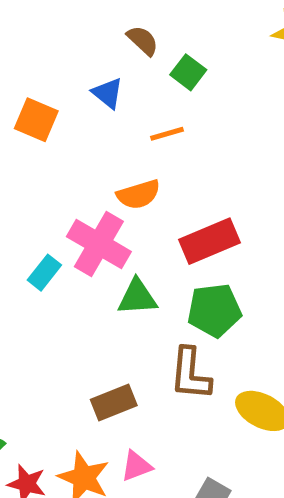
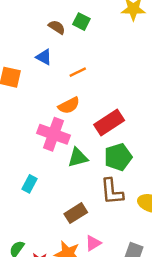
green square: (188, 72) -> (81, 22), moved
cyan rectangle: (44, 273) -> (30, 184), moved

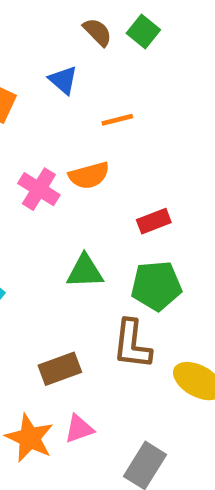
red rectangle: (109, 123) -> (154, 221), size x0.6
pink cross: (53, 134) -> (39, 189), moved, size x0.7

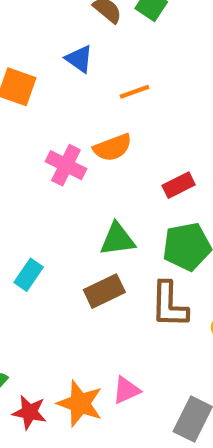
brown rectangle: (60, 369) -> (104, 291), moved

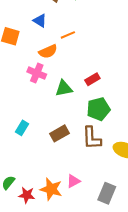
orange semicircle: (113, 148) -> (48, 51), moved
green triangle: (117, 239) -> (64, 88), moved

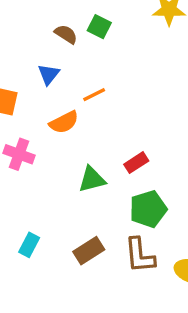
blue triangle: (40, 21) -> (49, 74), turned 40
pink cross: (37, 73) -> (19, 154), moved

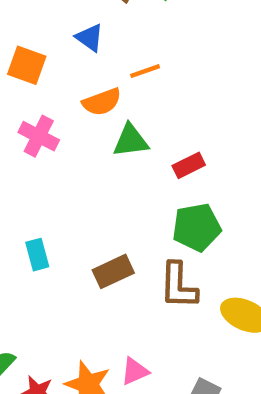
blue triangle: (49, 74) -> (90, 38), turned -40
green triangle: (92, 179) -> (131, 141), moved
cyan rectangle: (29, 245) -> (37, 255), turned -50

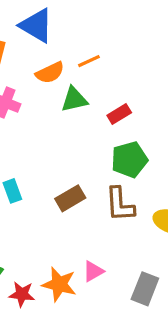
blue triangle: (90, 38) -> (36, 25), size x1.6
orange line: (145, 71) -> (89, 61), moved

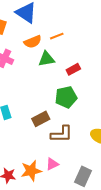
green pentagon: (129, 160) -> (66, 97), moved
brown L-shape: (120, 204) -> (62, 134), moved, turned -90
orange star: (59, 284) -> (31, 171), turned -30

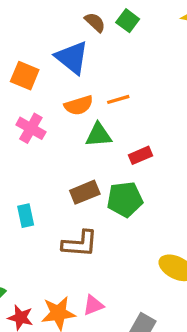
brown rectangle: (41, 119) -> (85, 192), moved
brown L-shape: (62, 134) -> (80, 244), moved

